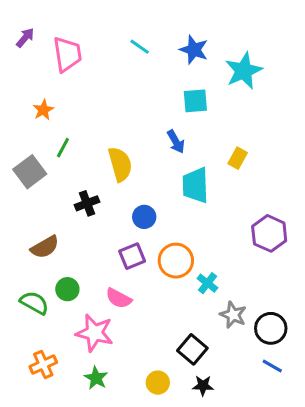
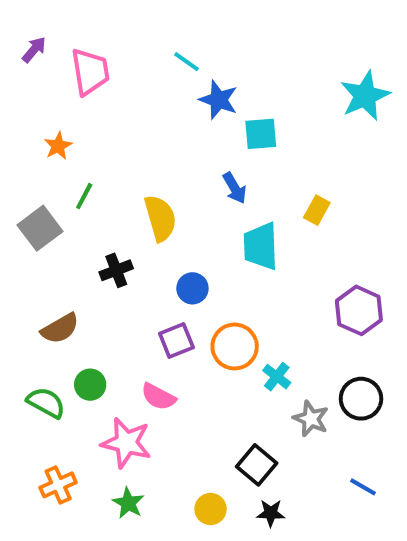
blue star: (194, 50) -> (219, 100), moved
cyan star: (244, 71) -> (365, 96), moved
black circle: (271, 328) -> (361, 399), moved

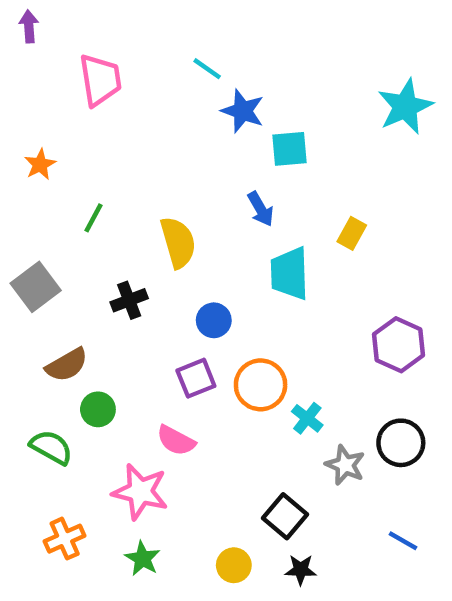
purple arrow: (34, 50) -> (29, 26), moved, turned -44
orange star: (58, 146) -> (40, 164), moved
gray square: (40, 228) -> (36, 287), moved
green circle: (90, 385) -> (98, 409), moved

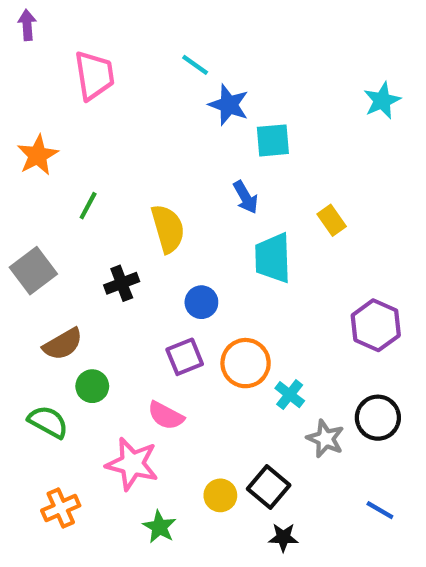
cyan star: (405, 107) -> (382, 101), size x0.7
orange star: (40, 164) -> (38, 155), size x1.4
yellow rectangle: (352, 233) -> (332, 220), turned -64
green star: (142, 559) -> (159, 527), moved
yellow circle: (234, 565) -> (220, 495), moved

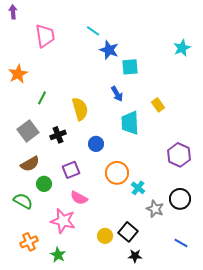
gray square: (33, 271) -> (28, 131), moved
purple square: (185, 357) -> (71, 170), moved
green star: (159, 527) -> (58, 255), moved

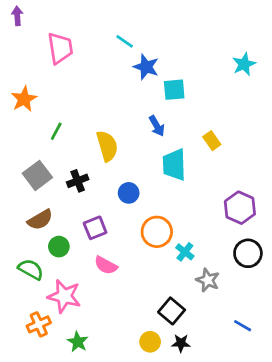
black circle: (180, 199) -> (248, 253), moved
pink star: (63, 221) -> (64, 296), moved
yellow circle: (105, 236) -> (150, 342), moved

